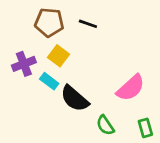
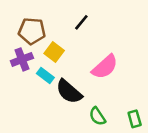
brown pentagon: (49, 22) -> (32, 31), moved
black line: (88, 24) -> (81, 22), turned -70
pink semicircle: (131, 88) -> (105, 67), moved

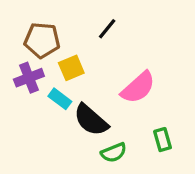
yellow square: (54, 52) -> (71, 68), turned 30
green semicircle: (97, 116) -> (114, 153), moved, turned -78
green rectangle: (135, 119) -> (163, 140), moved

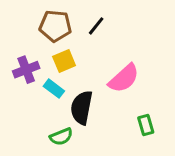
brown pentagon: (42, 40) -> (55, 26), moved
black semicircle: (91, 120) -> (82, 108), turned 60
green semicircle: (114, 153) -> (61, 137), moved

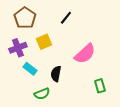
brown pentagon: (55, 26) -> (25, 18), moved, turned 30
cyan rectangle: (54, 89) -> (30, 69), moved
black semicircle: (82, 108) -> (56, 74), size x0.7

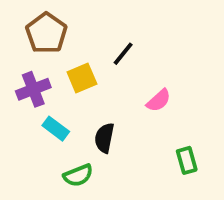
black line: (66, 18) -> (123, 54), moved
pink semicircle: (85, 54) -> (159, 101), size x0.6

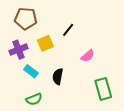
brown pentagon: (46, 33) -> (26, 19), turned -30
green rectangle: (187, 160) -> (103, 89), size x1.5
green semicircle: (78, 175) -> (34, 99), moved

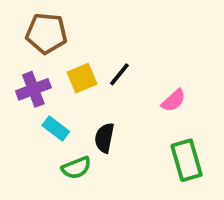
black line: (68, 30) -> (119, 74), moved
pink semicircle: (88, 56) -> (174, 101), moved
green semicircle: (34, 99) -> (76, 168), moved

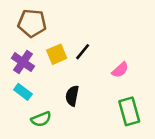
purple cross: (33, 89) -> (23, 62), turned -35
cyan rectangle: (56, 129) -> (23, 92), moved
green semicircle: (76, 168) -> (41, 119), moved

